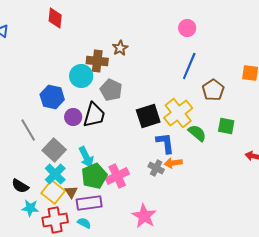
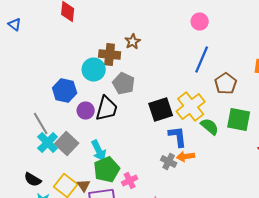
green square: (226, 126) -> (239, 120), size x1.4
cyan cross: (55, 174) -> (48, 142), moved
pink cross: (117, 176) -> (130, 180), moved, size x0.7

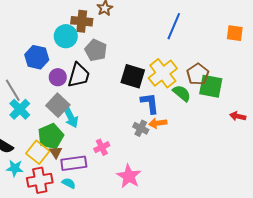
brown pentagon: (226, 84) -> (198, 74), moved
black square: (161, 110) -> (133, 76), turned 35
gray square: (67, 144) -> (58, 105), moved
green pentagon: (107, 170) -> (51, 136), moved

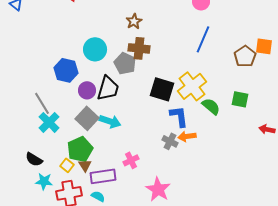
brown cross: (82, 21) -> (139, 48), moved
brown pentagon: (198, 74) -> (245, 56), moved
green square: (211, 86) -> (240, 99), size x0.7
cyan arrow: (71, 117) -> (110, 121), moved, turned -45
yellow square: (38, 152) -> (67, 165), size x0.6

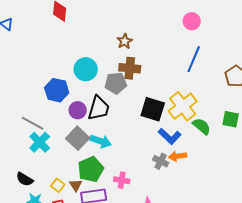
gray pentagon: (125, 63) -> (116, 83), turned -30
gray line: (42, 103) -> (33, 123), turned -30
blue L-shape: (179, 116) -> (170, 136), turned 140
green pentagon: (80, 149) -> (91, 169), moved
pink cross: (131, 160) -> (122, 180), turned 35

